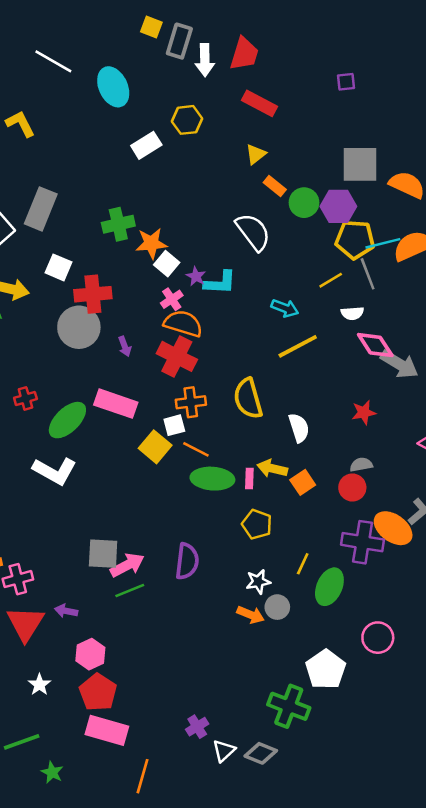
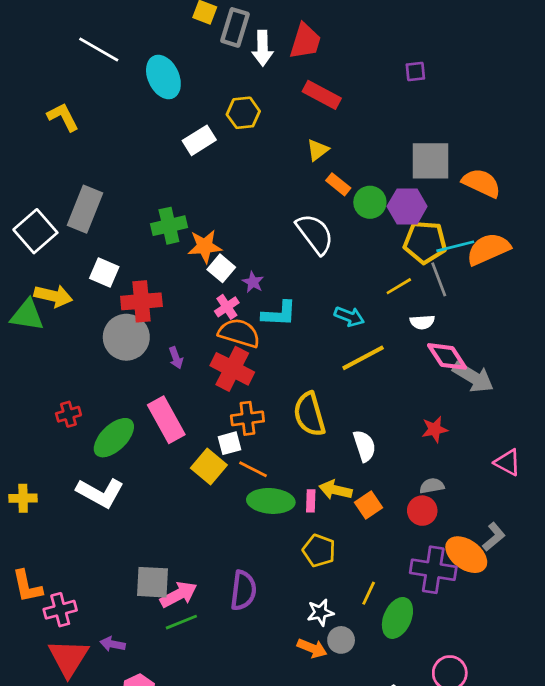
cyan L-shape: (220, 283) -> (279, 314), moved
pink rectangle: (116, 404) -> (166, 420), turned 42

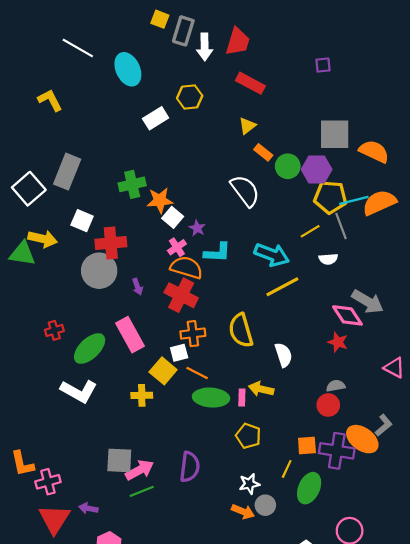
cyan arrow: (349, 317) -> (272, 255), size x1.5
pink diamond: (447, 356) -> (347, 315), moved
red star: (435, 429) -> (338, 342), turned 30
yellow cross: (23, 498) -> (142, 395), moved
orange square: (369, 505) -> (307, 445), moved, turned 30

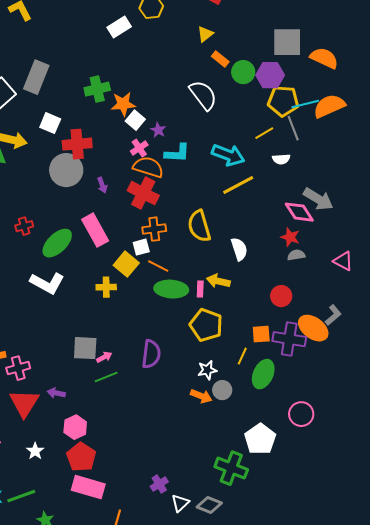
gray semicircle: (336, 386) -> (296, 255), moved
yellow pentagon: (248, 436) -> (206, 325), size x1.4
pink arrow: (140, 470) -> (104, 357), size x0.6

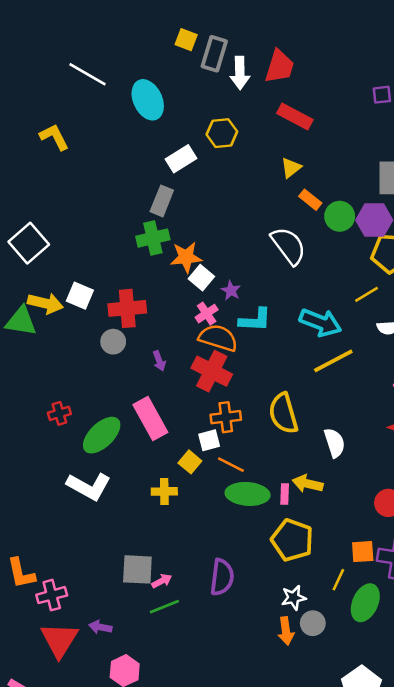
gray rectangle: (36, 77) -> (162, 201), moved, size x0.7
white square: (50, 123) -> (80, 296), moved
gray circle: (66, 170) -> (113, 342), size x0.6
yellow square: (126, 264) -> (190, 462), size x0.7
orange arrow: (201, 396) -> (286, 631), turned 60

